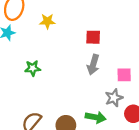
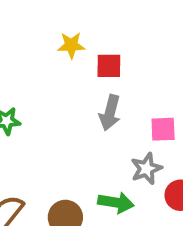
yellow star: (47, 21) -> (71, 45), moved

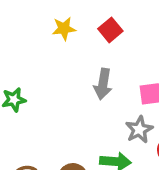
red square: (109, 66) -> (110, 30), moved, turned -35

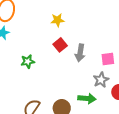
red square: (110, 30) -> (60, 45), moved

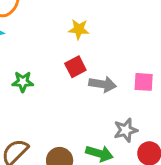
gray arrow: (80, 53) -> (103, 84), turned -102
pink square: (108, 59) -> (144, 82), moved

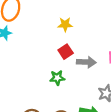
green star: (23, 82) -> (57, 78), moved

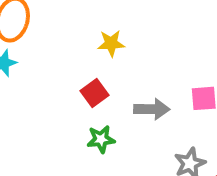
red square: (66, 52) -> (94, 93), moved

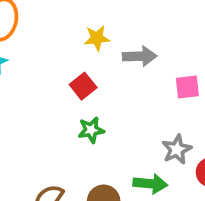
gray arrow: (152, 109) -> (140, 56), moved

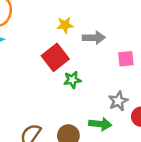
red square: (83, 86) -> (55, 57), size x1.5
green star: (91, 130) -> (72, 80), moved

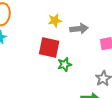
red square: (55, 57) -> (49, 47), turned -35

